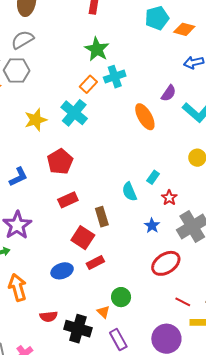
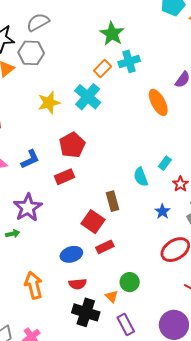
red rectangle: (68, 200) -> (65, 177), moved
orange arrow: (18, 287) -> (34, 285), moved
red semicircle: (49, 316) -> (78, 284), moved

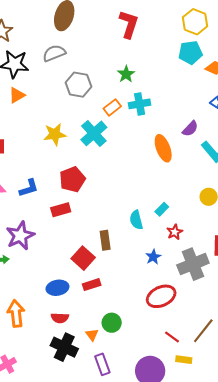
green star: (112, 34) -> (126, 74), size x0.7
gray hexagon: (31, 53) -> (78, 85), moved

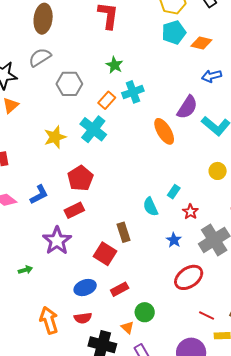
purple semicircle: (190, 129) -> (187, 107), size x1.4
purple star: (20, 236) -> (57, 241), moved
red rectangle: (92, 285) -> (120, 289), moved
red semicircle: (60, 318) -> (83, 318), moved

